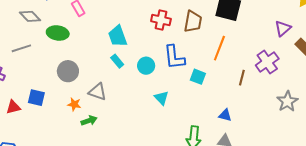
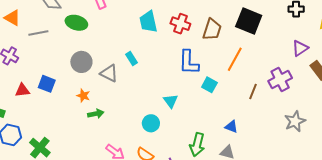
cyan trapezoid: (118, 36) -> (148, 22), moved
cyan circle: (146, 66) -> (151, 123), moved
gray triangle: (98, 92) -> (109, 73), moved

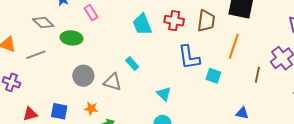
blue square: (47, 84) -> (59, 111), moved
cyan triangle: (171, 101) -> (164, 94), moved

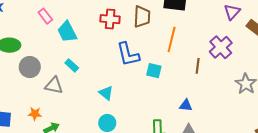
pink rectangle: (91, 13) -> (45, 16), moved
cyan trapezoid: (142, 24) -> (67, 32), moved
gray circle: (83, 76) -> (30, 67), moved

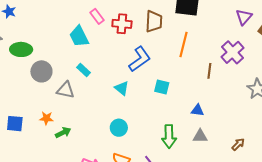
pink rectangle: (45, 16) -> (97, 16), moved
blue L-shape: (128, 54) -> (140, 59), turned -112
cyan square: (154, 71) -> (162, 87), moved
cyan triangle: (106, 93) -> (122, 88), moved

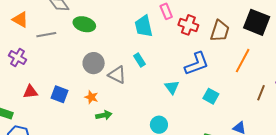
gray circle: (41, 71) -> (94, 63), moved

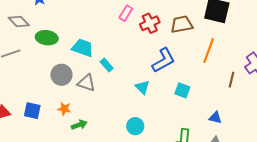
pink rectangle: (166, 11) -> (126, 13), turned 63
red cross: (188, 25) -> (150, 23), turned -36
cyan trapezoid: (144, 26) -> (83, 48), moved, turned 130
brown trapezoid: (220, 31) -> (182, 24), turned -110

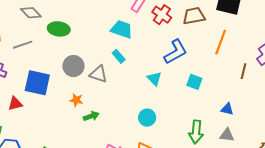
red cross: (150, 23) -> (162, 15), turned -30
cyan trapezoid: (83, 48) -> (122, 29), moved
blue square: (32, 111) -> (37, 83), moved, size x1.5

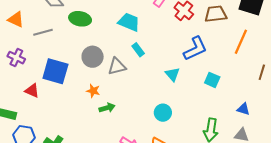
cyan trapezoid: (122, 29) -> (129, 22), moved
gray triangle: (98, 74) -> (117, 66), turned -36
red triangle: (15, 104) -> (32, 91), turned 35

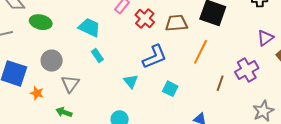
gray triangle: (117, 66) -> (70, 84), moved, turned -42
orange star: (93, 91) -> (37, 93), moved
green arrow: (107, 108) -> (64, 112), turned -147

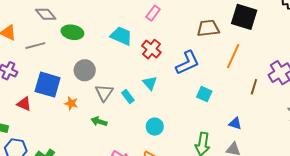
red cross: (145, 18) -> (151, 49), moved
cyan rectangle: (97, 56) -> (128, 96), moved
cyan triangle: (131, 81) -> (150, 83), moved

